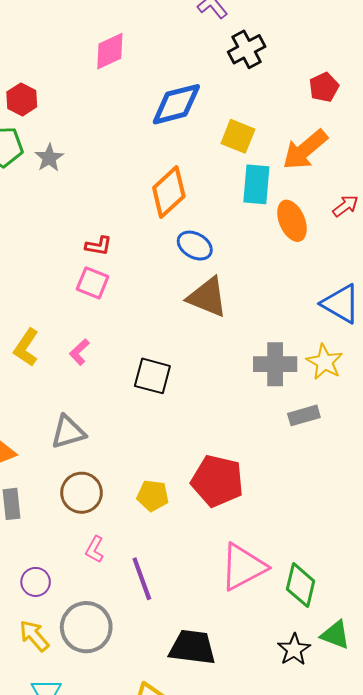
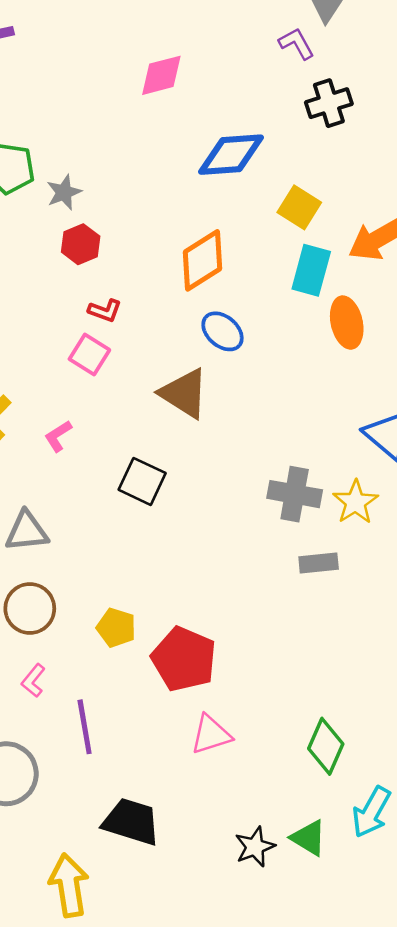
red hexagon: (22, 99) -> (81, 244), moved
brown triangle: (207, 297) -> (184, 393), moved
red pentagon: (217, 481) -> (184, 659), moved
pink triangle: (243, 567) -> (211, 735), size x0.7
green diamond: (301, 585) -> (326, 746), moved

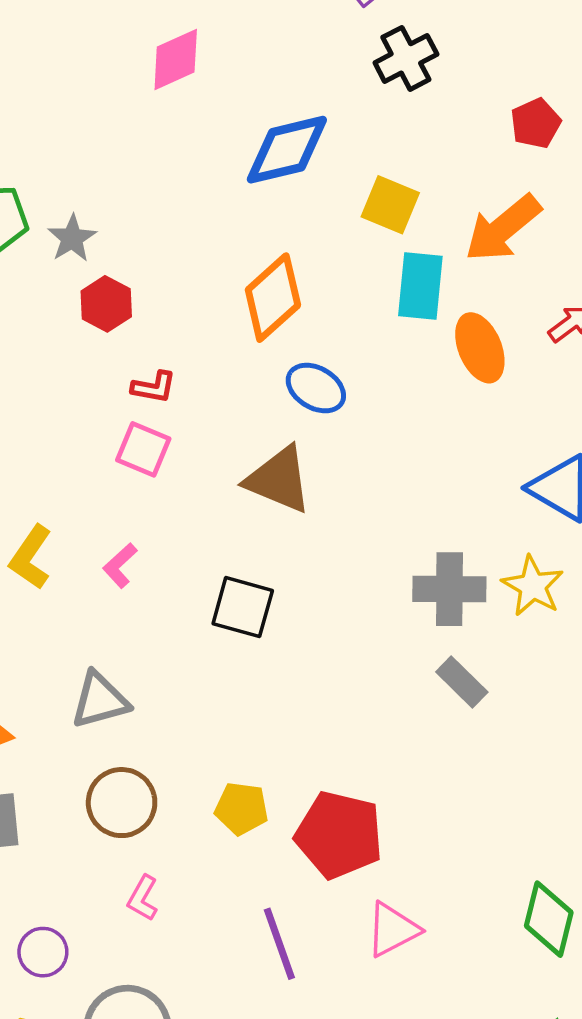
gray rectangle: (319, 563) -> (462, 682), moved, turned 60
purple line: (85, 727) -> (279, 944), moved

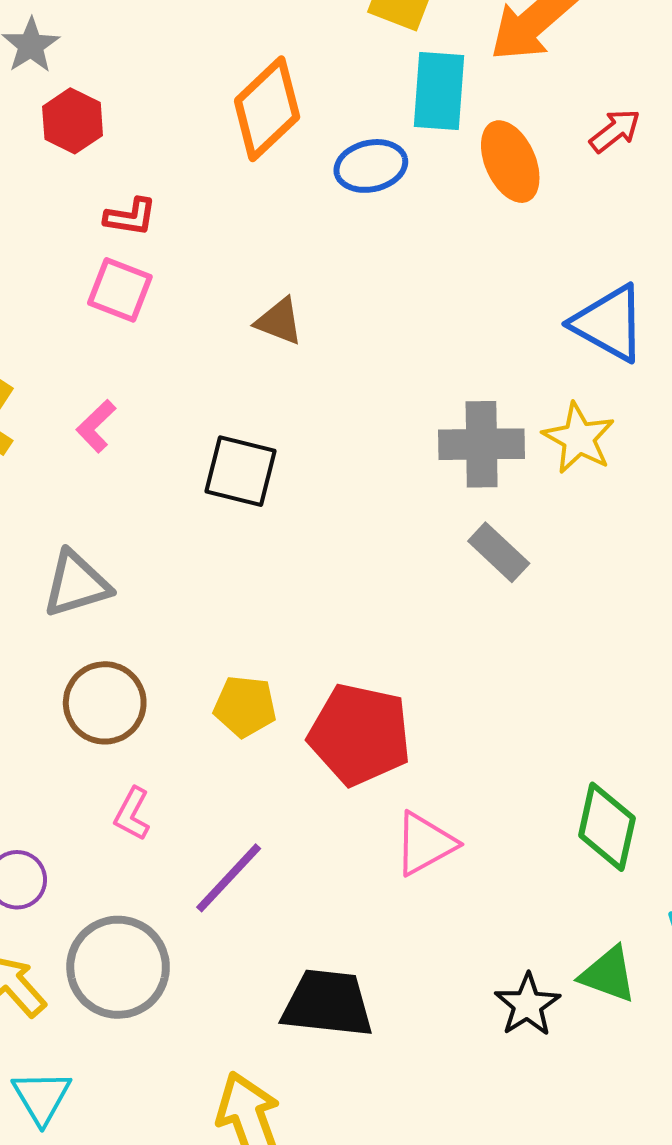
blue ellipse: (316, 388) -> (371, 166), moved, turned -42
brown triangle: (279, 480) -> (279, 321), size x0.6
purple line: (279, 944) -> (229, 878), moved, turned 64

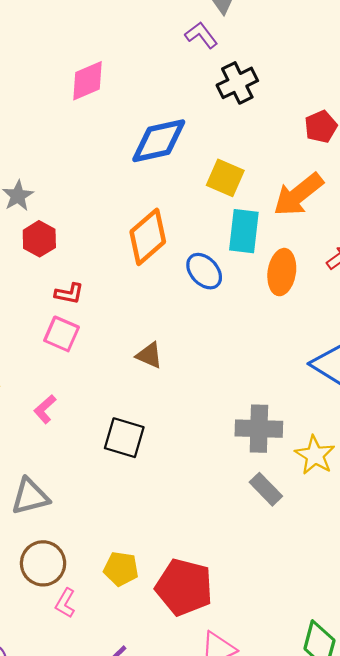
orange ellipse: (510, 162) -> (282, 272), turned 30
blue ellipse: (371, 166) -> (204, 271), turned 57
yellow star: (579, 438) -> (315, 455), moved
pink L-shape: (132, 814) -> (65, 603), moved

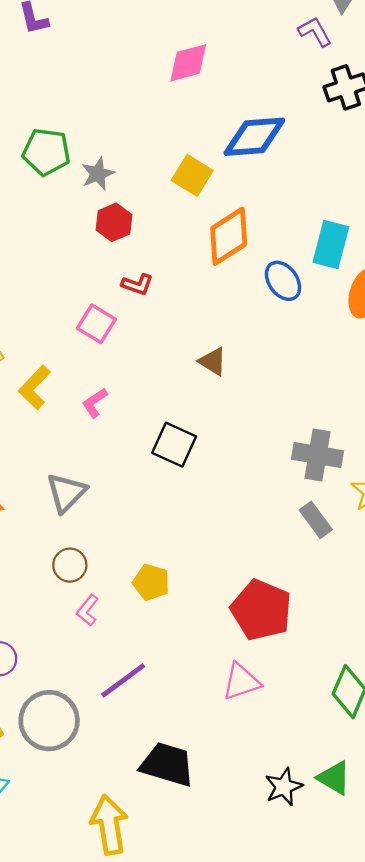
yellow square: (225, 178) -> (192, 175), moved
pink square: (62, 334) -> (96, 324), moved
gray triangle: (30, 497) -> (66, 493), turned -39
brown circle: (43, 563) -> (70, 565), size x0.7
red pentagon: (184, 587) -> (261, 610), moved

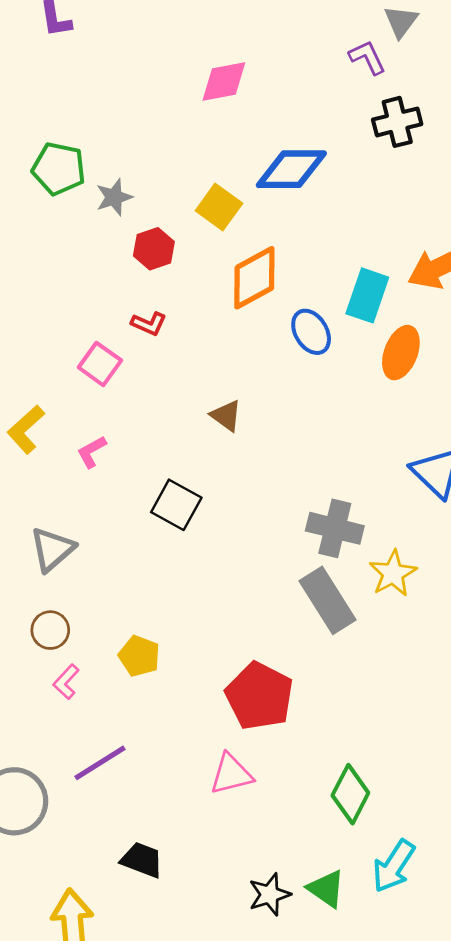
red hexagon: (114, 222) -> (154, 249), moved
gray rectangle: (316, 520) -> (328, 600), size x1.6
black trapezoid: (167, 764) -> (142, 860), size x0.7

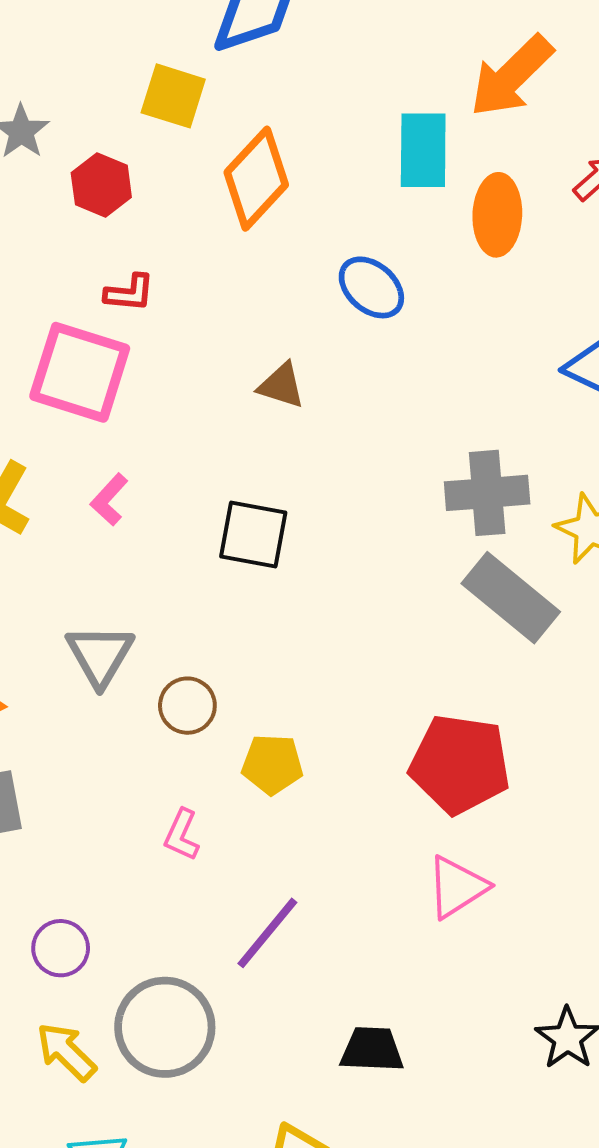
blue ellipse: (311, 332) -> (371, 287), moved
pink square: (100, 364) -> (80, 372), size x1.6
brown circle: (50, 630) -> (187, 706), moved

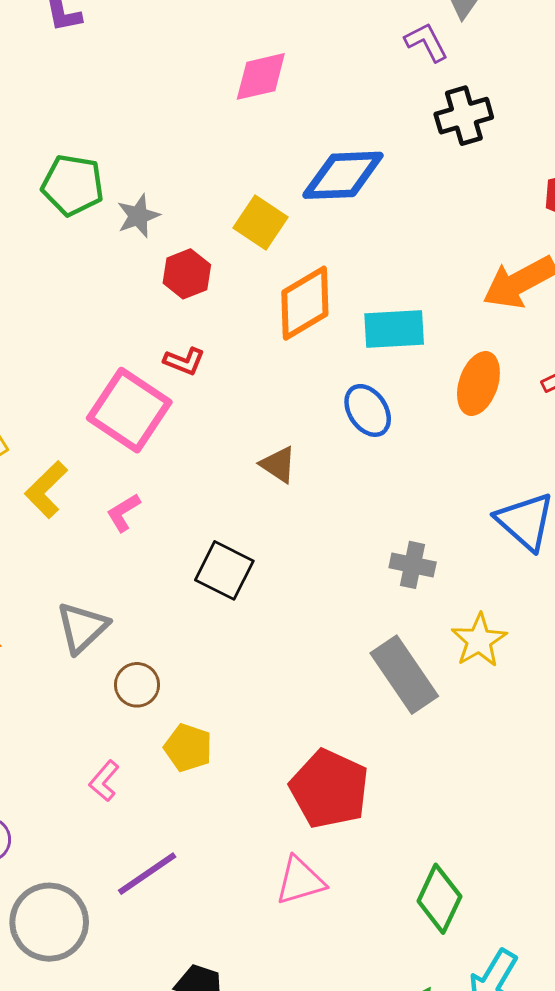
cyan rectangle: (423, 150) -> (394, 329), moved, turned 70
gray cross: (487, 493) -> (413, 565), moved, size x0.7

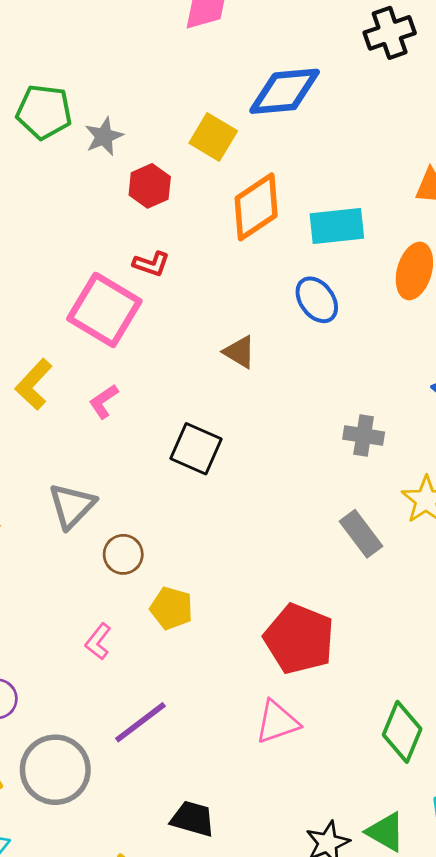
gray rectangle: (404, 675) -> (361, 534), size x0.7

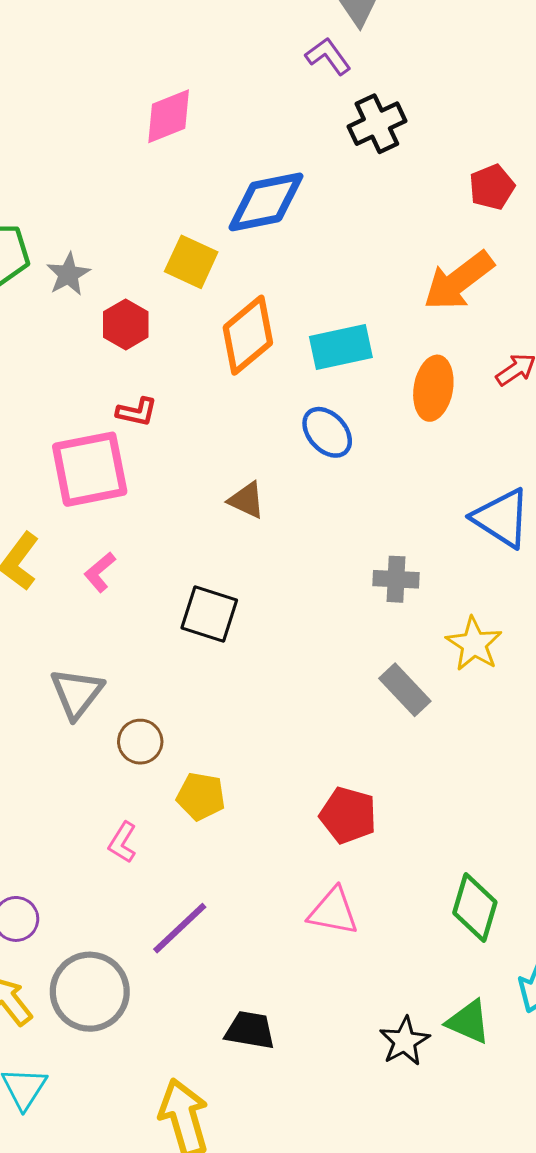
pink square: (104, 310) -> (90, 469), turned -36
red pentagon: (299, 639) -> (348, 815), size x0.7
pink triangle: (277, 722) -> (333, 911), turned 36

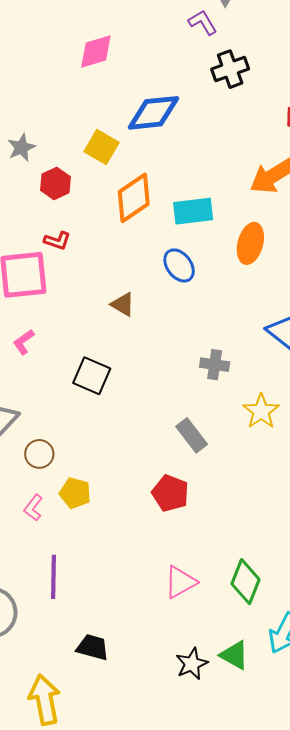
gray rectangle: (405, 690) -> (192, 435), moved
red pentagon: (348, 815) -> (170, 493), moved
pink L-shape: (123, 842) -> (33, 508), moved
pink triangle: (333, 911) -> (180, 582), moved, turned -45
purple line: (180, 928) -> (53, 577), turned -51

